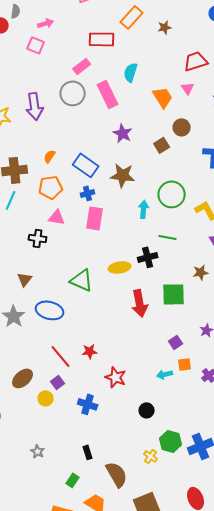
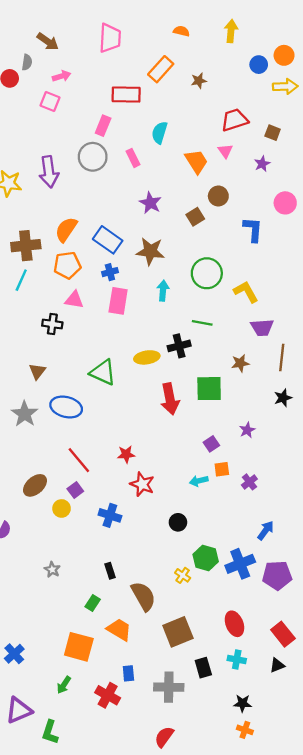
pink rectangle: (82, 66) -> (103, 126), turned -30
pink rectangle: (108, 94) -> (133, 158), size x0.6
orange semicircle: (50, 156) -> (66, 229), size x1.6
cyan arrow: (144, 209) -> (163, 291), moved
red star: (90, 351) -> (126, 454), moved

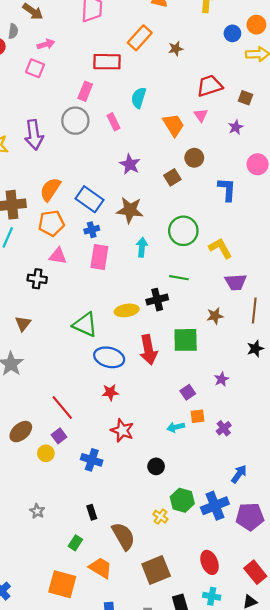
blue ellipse: (66, 407) -> (109, 357), moved
red star: (126, 454) -> (110, 392), moved

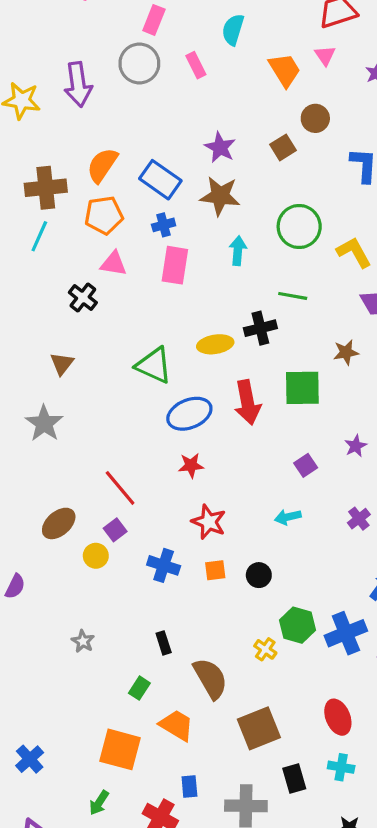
purple star: (130, 164) -> (220, 147), moved
black cross: (37, 279) -> (83, 298), turned 30
blue ellipse: (109, 357) -> (189, 414), turned -36
orange square: (198, 416) -> (215, 570), moved

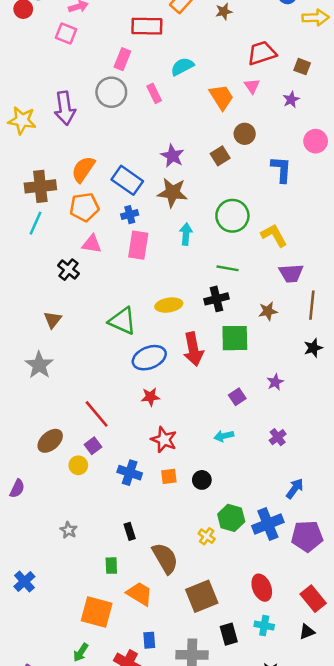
cyan semicircle: (233, 30) -> (182, 67), turned 45
black cross: (260, 328) -> (217, 299), moved
green rectangle: (139, 688) -> (111, 566), turned -35
blue cross: (30, 759) -> (24, 581), moved

